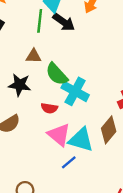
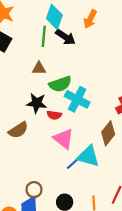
green semicircle: (57, 74) -> (60, 84), turned -65
black star: (20, 85) -> (37, 103), moved
cyan triangle: (81, 140) -> (88, 156), moved

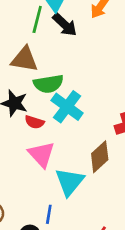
brown triangle: (39, 68) -> (24, 59), size x1.5
cyan triangle: (88, 156) -> (70, 182), turned 45
blue line: (73, 163) -> (49, 214), moved, turned -48

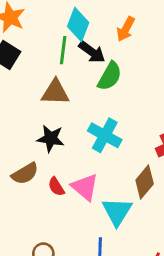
green semicircle: (48, 84) -> (110, 76), moved, turned -44
red semicircle: (34, 122) -> (56, 187), moved, turned 48

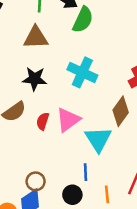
red semicircle: (56, 187) -> (43, 121), turned 54
pink triangle: (85, 187) -> (68, 120), turned 48

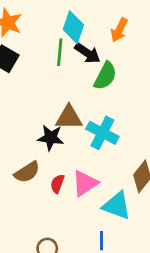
brown triangle: (36, 38) -> (69, 117), moved
cyan triangle: (98, 139) -> (117, 206), turned -40

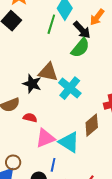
black arrow: (87, 53) -> (82, 30), moved
pink triangle: (85, 183) -> (45, 138), moved
red semicircle: (57, 184) -> (30, 118), turned 72

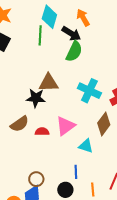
orange arrow: (97, 17) -> (83, 18), turned 126
cyan cross: (70, 88) -> (89, 91), moved
pink triangle: (45, 138) -> (66, 126), moved
cyan triangle: (69, 142) -> (86, 146), size x0.7

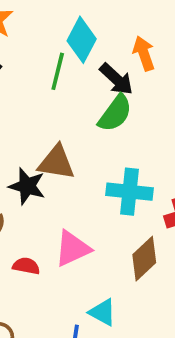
cyan cross: (89, 91) -> (129, 192), turned -30
red semicircle: (42, 132) -> (26, 266), moved
cyan triangle: (86, 146) -> (102, 312), moved

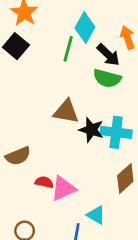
green semicircle: (115, 113) -> (107, 78), turned 68
black star: (27, 186) -> (91, 130), moved
pink triangle: (72, 249) -> (63, 188), moved

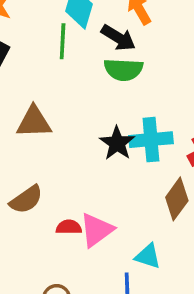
brown triangle: (66, 111) -> (34, 122), moved
black star: (91, 130) -> (117, 143), turned 30

